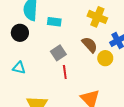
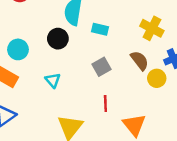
cyan triangle: (19, 68) -> (53, 80), turned 32
red line: (65, 72) -> (105, 103), moved

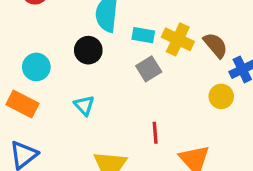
yellow cross: (152, 28) -> (178, 39), moved
brown semicircle: (140, 61) -> (215, 45), moved
gray square: (101, 67) -> (149, 69), moved

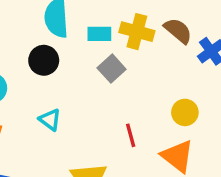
yellow circle: (221, 96) -> (185, 112), moved

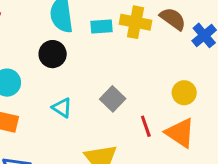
gray square: (112, 69) -> (113, 99), moved
red line: (131, 135) -> (146, 126), moved

